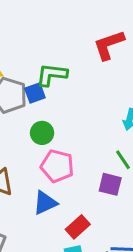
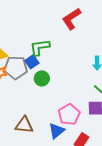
green circle: (42, 133) -> (42, 78), moved
pink pentagon: (57, 166) -> (69, 115), moved, turned -30

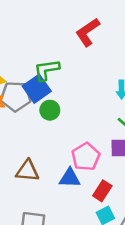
blue square: (32, 62) -> (37, 89), size x1.5
blue triangle: (57, 131) -> (70, 178), turned 42

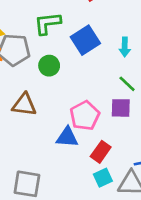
blue square: (37, 89) -> (85, 40), moved
brown triangle: (27, 171) -> (24, 105), moved

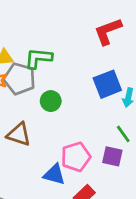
green L-shape: (47, 23) -> (38, 58), moved
blue square: (85, 40) -> (107, 84), moved

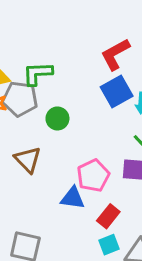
red L-shape: (108, 31) -> (115, 54), moved
brown triangle: (19, 134) -> (28, 160), turned 35

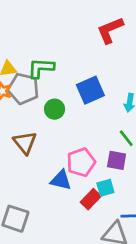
red L-shape: (115, 54) -> (110, 30), moved
blue square: (117, 91) -> (90, 90), moved
cyan square: (109, 245) -> (105, 188), moved

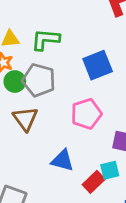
gray pentagon: (23, 89) -> (39, 80), moved
green circle: (55, 109) -> (15, 82), moved
pink pentagon: (81, 162) -> (86, 114), moved

